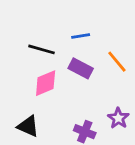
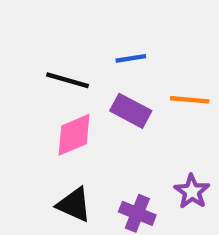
orange line: (117, 62) -> (190, 100), turned -45
black triangle: (28, 126) -> (74, 205), moved

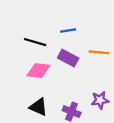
pink diamond: (74, 135) -> (38, 71), turned 30
purple star: (192, 192) -> (100, 100), turned 30

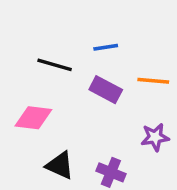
pink diamond: (38, 71) -> (33, 118), moved
purple star: (100, 100) -> (155, 137), moved

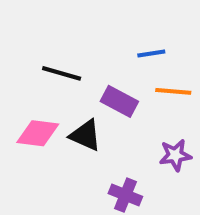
blue line: (106, 47) -> (151, 53), moved
black triangle: (60, 165) -> (86, 135), moved

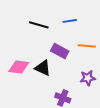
blue line: (151, 53) -> (70, 21), moved
black line: (62, 73) -> (39, 25), moved

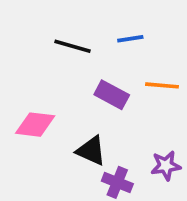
black triangle: (43, 68) -> (91, 151), moved
purple star: (88, 78) -> (166, 166), moved

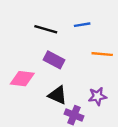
purple rectangle: (112, 95) -> (54, 60), moved
purple star: (166, 166) -> (97, 96), moved

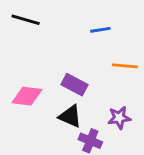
black line: (46, 29) -> (26, 20), moved
purple rectangle: (54, 60) -> (75, 85), moved

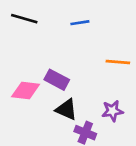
blue line: (100, 30) -> (80, 23), moved
purple rectangle: (75, 85) -> (57, 80), moved

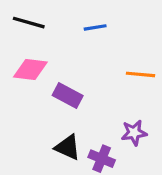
pink diamond: (26, 91) -> (30, 70), moved
black triangle: (66, 110) -> (68, 147), moved

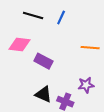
black line: (29, 23) -> (33, 15), moved
blue line: (95, 27) -> (61, 17), turned -56

